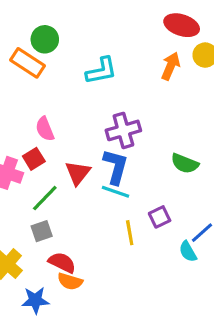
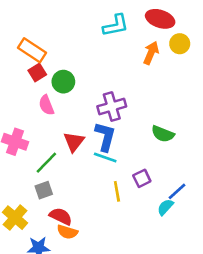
green circle: (45, 39) -> (63, 82), moved
cyan L-shape: (101, 71) -> (116, 25), moved
red square: (34, 159) -> (37, 72), moved
cyan semicircle: (188, 252) -> (165, 207), turned 72

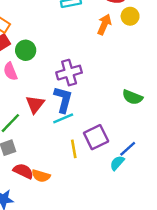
green semicircle: (163, 134) -> (132, 97), moved
cyan line: (105, 157) -> (63, 118), turned -42
purple square: (142, 178) -> (96, 137), size x1.5
orange semicircle: (67, 232) -> (41, 176), moved

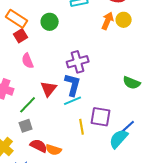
yellow circle: (130, 16) -> (124, 20), moved
green circle: (26, 50) -> (50, 22), moved
purple square: (96, 137) -> (101, 117), turned 35
cyan semicircle: (117, 163) -> (119, 139), size x1.5

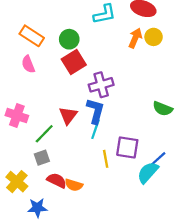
red square: (21, 36) -> (74, 62), moved, size x1.5
pink semicircle: (28, 61) -> (28, 64), moved
cyan line: (73, 101) -> (95, 129), turned -48

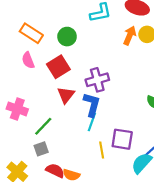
red square: (74, 62) -> (58, 67), moved
red triangle: (68, 116) -> (66, 95), moved

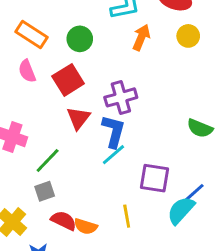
orange arrow: (130, 35) -> (141, 37), moved
cyan line: (92, 122) -> (113, 155), turned 30
yellow line: (102, 150) -> (127, 216), moved

